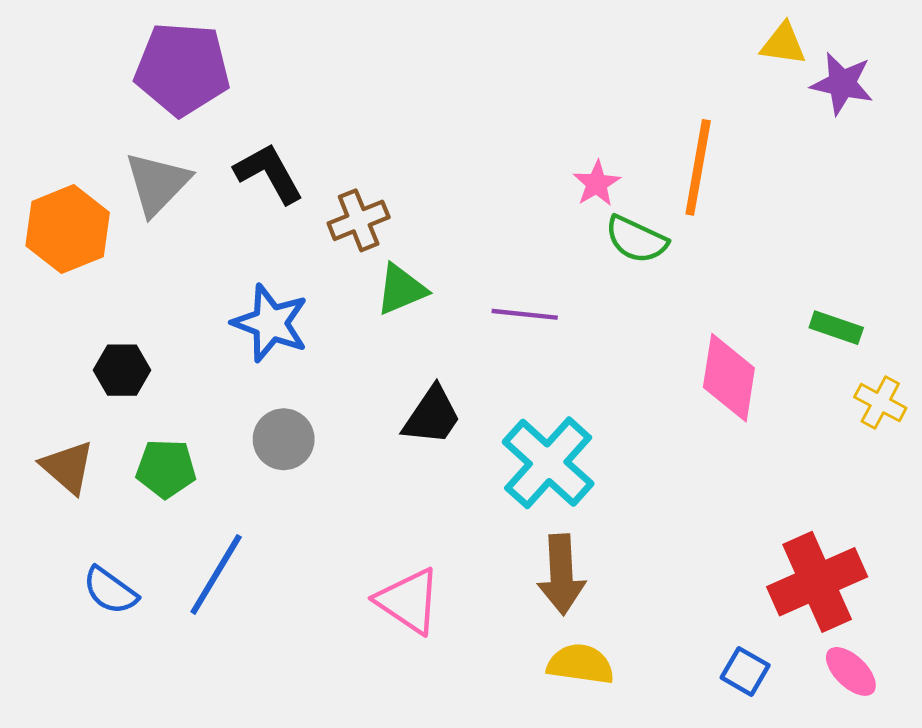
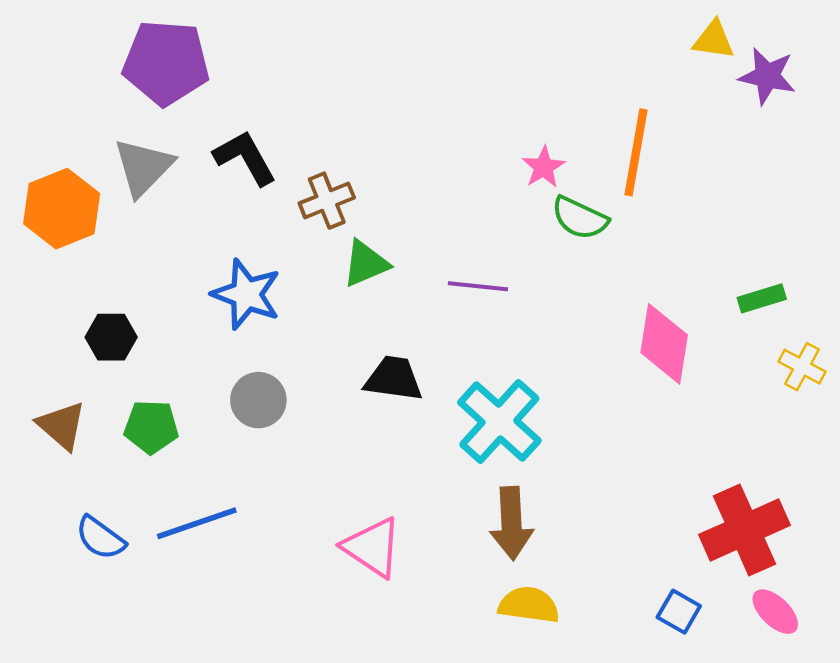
green rectangle: (836, 328) -> (762, 298), turned -36
black trapezoid: (432, 416) -> (394, 379), turned -116
blue line: (216, 574) -> (197, 523), turned 40

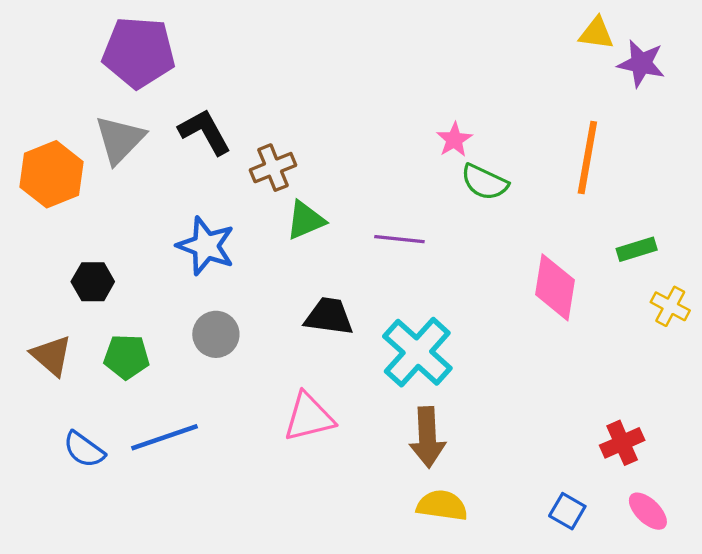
orange line: (636, 152) -> (587, 158), moved
red cross: (744, 530) -> (622, 443), size x0.6
pink triangle: (372, 547) -> (309, 417), moved, turned -48

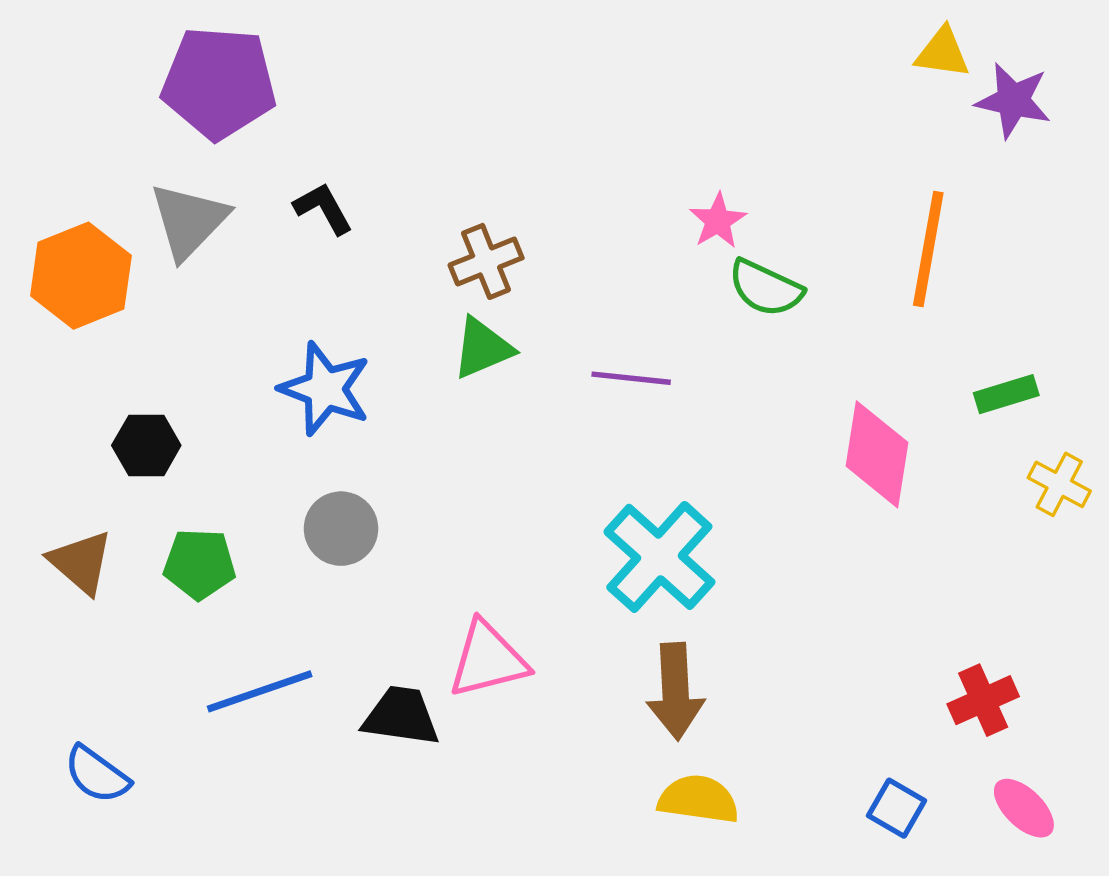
black L-shape: (205, 132) -> (323, 208), size x0.7
brown cross: (273, 168) -> (486, 261), moved
black trapezoid: (329, 316) -> (401, 716), moved
blue semicircle: (84, 450) -> (97, 775), moved

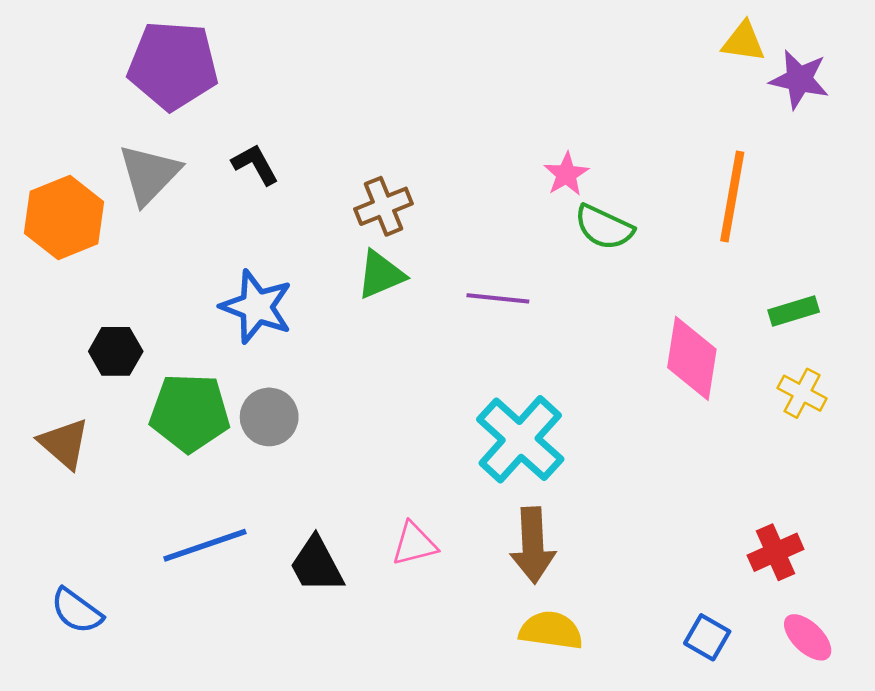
yellow cross: (1059, 484) -> (802, 393), moved
green pentagon: (199, 564) -> (190, 413), moved, size x1.4
pink triangle: (488, 660) -> (414, 544), moved, size x0.7
black trapezoid: (401, 716) -> (317, 565), turned -126

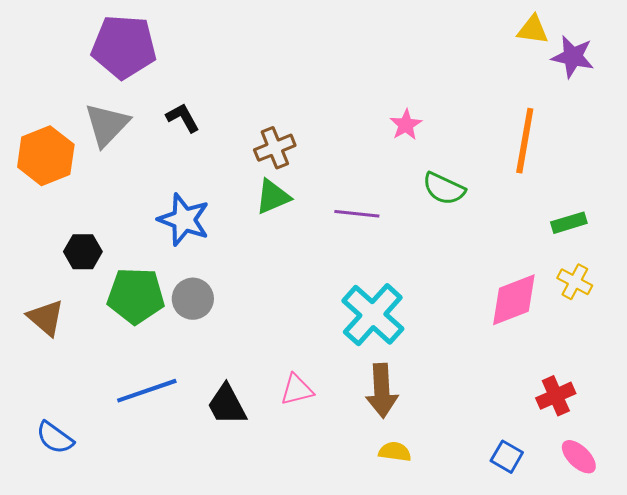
green semicircle: (604, 227) -> (444, 189), moved
pink diamond: (692, 358) -> (514, 300), moved, turned 60
yellow semicircle: (551, 630) -> (395, 452), size x0.7

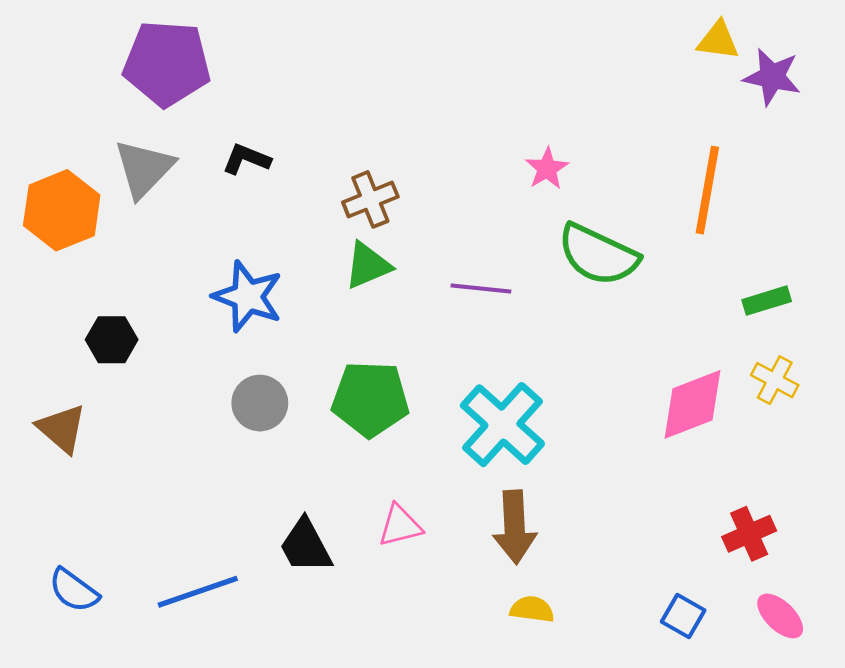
black L-shape: (183, 118) -> (246, 159), turned -39
green semicircle: (444, 189) -> (598, 255), size x1.4
green pentagon: (136, 296) -> (370, 399), moved
blue line: (147, 391) -> (198, 592), moved

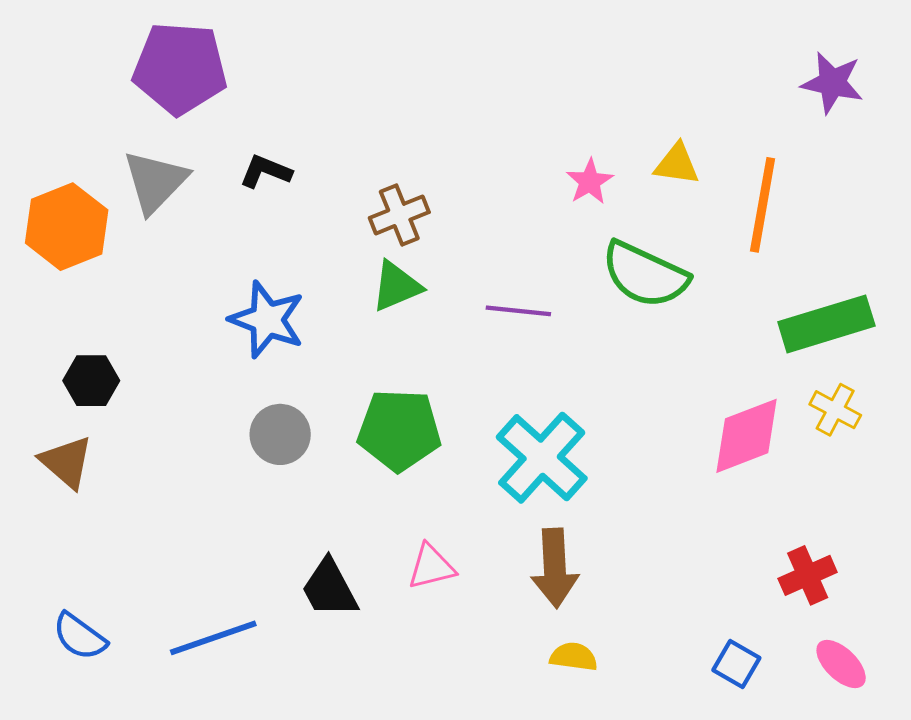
yellow triangle: (718, 40) -> (677, 164), moved
green rectangle: (767, 301) -> (826, 324), size x1.8
black hexagon: (112, 340) -> (91, 381), moved

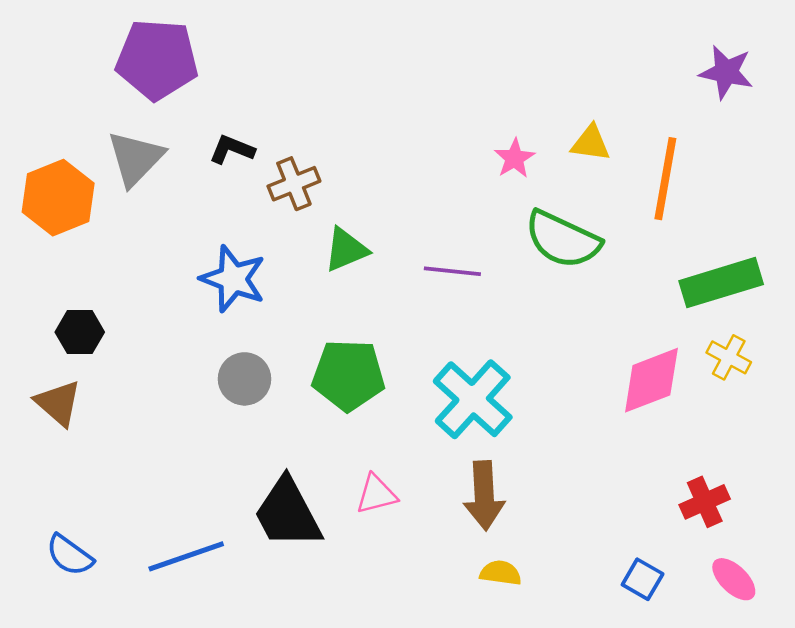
brown cross: (399, 215) -> (294, 184), moved
black trapezoid: (330, 588) -> (288, 513), size x1.4

